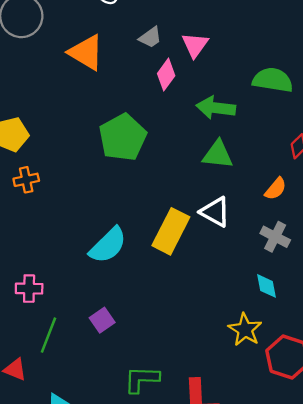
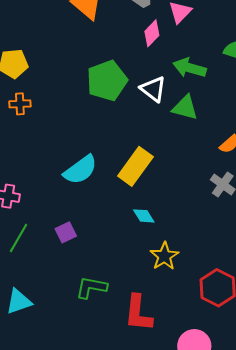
white triangle: (215, 212) -> (153, 89), moved
cyan diamond: (267, 286) -> (144, 216), moved, turned -30
yellow star: (245, 330) -> (164, 256), moved

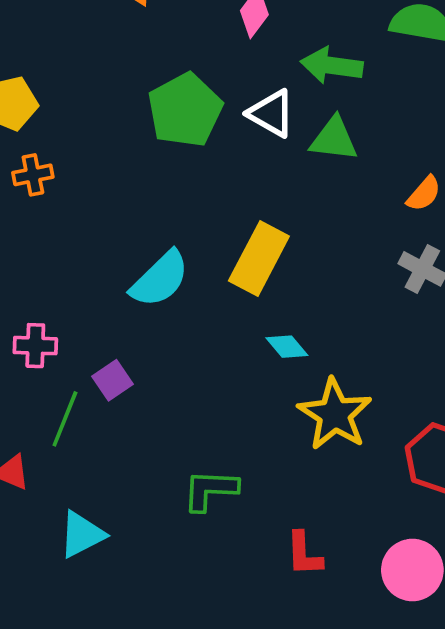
purple square: (66, 232) -> (113, 380), moved
yellow star: (164, 256) -> (335, 414), size x1.4
red L-shape: (138, 313) -> (304, 554), moved, size x0.7

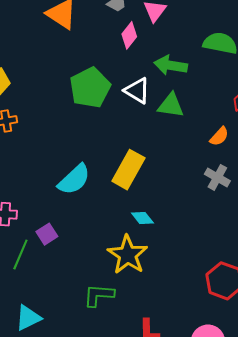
yellow star: (335, 414) -> (128, 255), moved

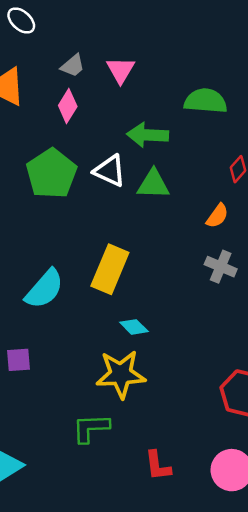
pink diamond: (129, 35) -> (68, 106), moved
purple square: (47, 234) -> (18, 360), turned 35
yellow star: (128, 255) -> (121, 374), turned -30

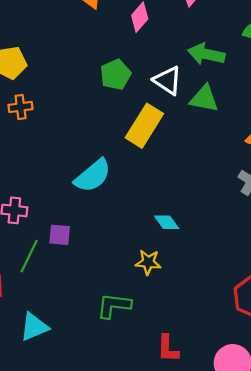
green pentagon: (51, 174) -> (116, 75), size x0.7
yellow rectangle: (110, 269) -> (144, 126), moved
yellow star: (121, 374) -> (148, 262), size x0.6

